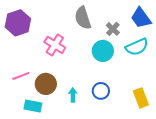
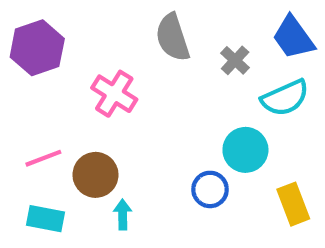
cyan circle: (103, 51) -> (245, 150), moved
cyan arrow: (73, 95) -> (123, 214), moved
cyan rectangle: (33, 106) -> (46, 219), moved

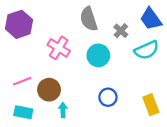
cyan circle: (245, 150) -> (98, 55), moved

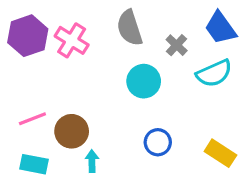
pink cross: (59, 48) -> (72, 40), moved
yellow rectangle: (151, 105) -> (220, 153), turned -36

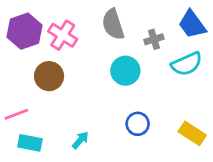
gray cross: (177, 45) -> (154, 39), turned 30
pink line: (32, 119) -> (16, 114), moved
brown circle: (72, 131) -> (49, 76), moved
cyan arrow: (92, 161) -> (80, 140), turned 42

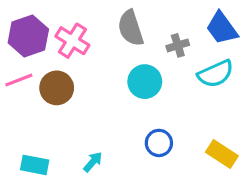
pink line: (16, 114) -> (19, 80), moved

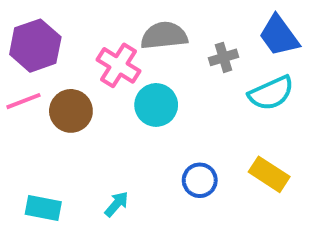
gray semicircle: (131, 28) -> (164, 36), turned 102
pink cross: (72, 41) -> (119, 65), moved
cyan circle: (145, 82) -> (156, 105), moved
yellow rectangle: (222, 154) -> (269, 174), moved

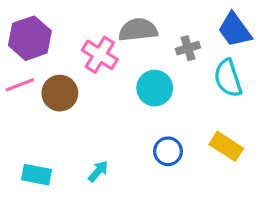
cyan semicircle: (271, 93) -> (228, 78), turned 96
cyan circle: (156, 105) -> (155, 88), moved

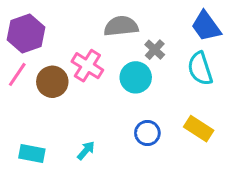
gray cross: (188, 48) -> (155, 50), moved, turned -30
pink cross: (100, 55) -> (87, 66), moved
pink line: (20, 85) -> (17, 74), turned -35

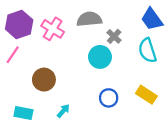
pink cross: (87, 66) -> (53, 29), moved
brown circle: (52, 82) -> (44, 80), moved

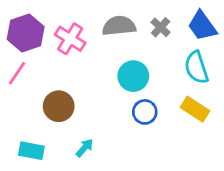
gray cross: (114, 36) -> (161, 27), moved
yellow rectangle: (146, 95) -> (195, 109), moved
blue circle: (109, 98) -> (145, 112), moved

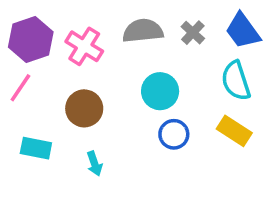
brown circle: (59, 106) -> (84, 108), moved
cyan arrow: (84, 148) -> (95, 164), moved, turned 120
cyan rectangle: (31, 151) -> (36, 148), moved

